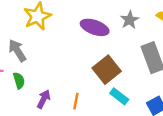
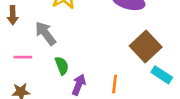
green semicircle: (19, 81) -> (62, 66), moved

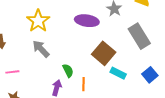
gray arrow: (46, 33) -> (41, 49), moved
green semicircle: (62, 66) -> (68, 71), moved

